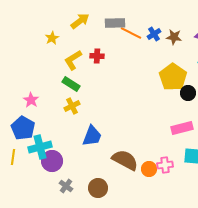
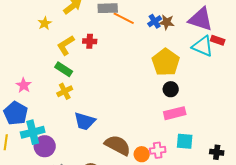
blue cross: (154, 34) -> (155, 21), moved
black circle: (188, 93) -> (171, 89), moved
blue trapezoid: (92, 136) -> (85, 121), turned 85

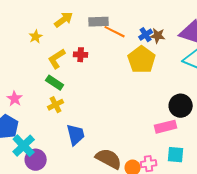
yellow pentagon: (166, 62) -> (142, 60), moved
black circle: (171, 89) -> (181, 106), moved, size x1.5
blue trapezoid: (85, 121) -> (76, 135), turned -120
cyan cross: (33, 132) -> (24, 146), turned -30

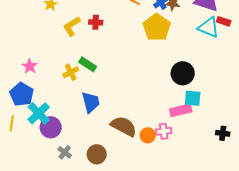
green rectangle: (55, 83) -> (88, 64), moved
black circle: (181, 106) -> (183, 73), moved
pink rectangle: (166, 127) -> (181, 110), moved
cyan square: (176, 155) -> (193, 98), moved

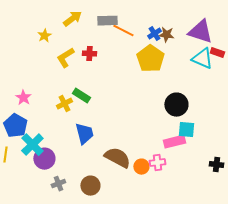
gray cross: (65, 152) -> (58, 184), turned 32

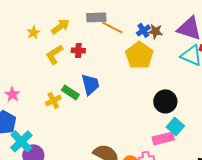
yellow arrow: (72, 19) -> (60, 26), moved
cyan square: (186, 130) -> (175, 126), turned 36
blue trapezoid: (84, 134) -> (90, 84), moved

